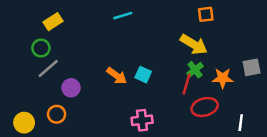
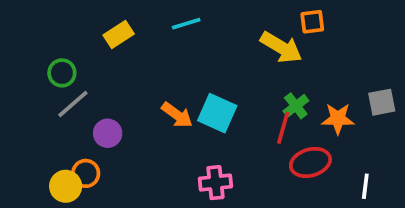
yellow rectangle: (53, 22) -> (119, 35), moved
yellow arrow: (194, 44) -> (281, 47), moved
cyan square: (143, 75) -> (217, 113), size x1.5
yellow circle: (24, 123) -> (66, 186), moved

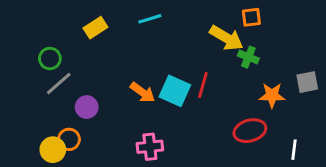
green cross: (296, 106) -> (248, 57), moved, turned -30
red line: (283, 128) -> (203, 85), moved
pink cross: (215, 183) -> (150, 147), moved

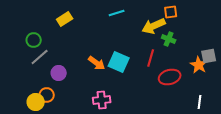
cyan line: (150, 19) -> (117, 13), moved
yellow arrow: (226, 38) -> (154, 26), turned 125
red line: (203, 85) -> (151, 58), moved
orange star: (272, 95) -> (199, 65), moved, turned 30
red ellipse: (250, 131) -> (170, 77), moved

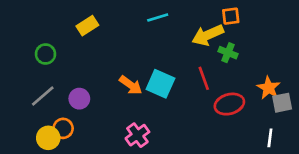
gray square: (209, 56) -> (282, 103), moved
gray line: (40, 57) -> (43, 96), moved
red line: (151, 58) -> (204, 78), turned -36
pink cross: (102, 100) -> (137, 135), turned -30

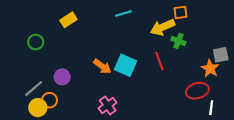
gray line: (43, 96) -> (34, 89), moved
gray square: (282, 103) -> (221, 55), moved
red ellipse: (229, 104) -> (197, 91), moved

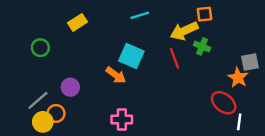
red line: (159, 61) -> (175, 58), moved
cyan square: (126, 65) -> (131, 56), moved
red ellipse: (197, 91) -> (224, 103), turned 55
pink cross: (108, 105) -> (122, 119), turned 36

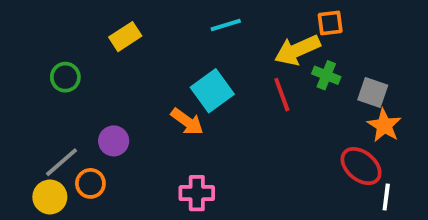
cyan square: (131, 56) -> (212, 91), turned 30
gray square: (250, 62) -> (373, 93), moved, turned 30
yellow circle: (43, 122) -> (50, 197), moved

